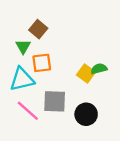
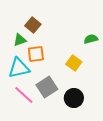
green triangle: (23, 47) -> (20, 40), turned 40
green semicircle: (99, 69) -> (91, 39), moved
gray square: (55, 101) -> (47, 87), turned -35

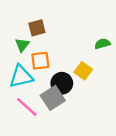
brown square: (33, 25) -> (37, 28), turned 35
green triangle: (20, 40) -> (22, 45), turned -32
black circle: (74, 98) -> (62, 83), moved

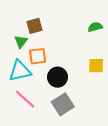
green semicircle: (102, 44) -> (95, 27), moved
yellow square: (83, 71) -> (96, 66), moved, turned -35
gray square: (53, 98) -> (63, 104), moved

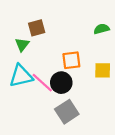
orange square: (38, 56) -> (71, 60), moved
pink line: (25, 99) -> (42, 83), moved

